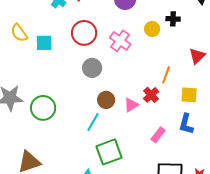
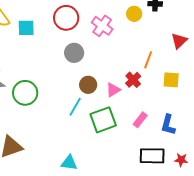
blue L-shape: (186, 124) -> (168, 125), moved
green square: (109, 152) -> (103, 120), moved

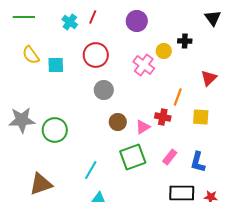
pink cross: (102, 26) -> (144, 65), moved
red cross: (133, 80) -> (163, 117), turned -35
cyan line: (75, 107) -> (91, 170), moved

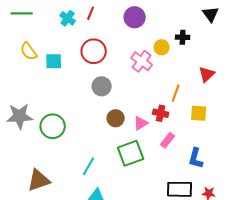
pink rectangle: (170, 157) -> (168, 140), moved

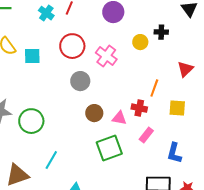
pink cross: (142, 61) -> (106, 56), moved
pink triangle: (141, 123) -> (119, 118), turned 42
cyan line: (89, 166) -> (51, 160), moved

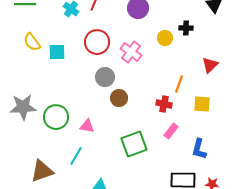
brown circle: (94, 113) -> (119, 98), moved
pink triangle: (119, 118) -> (87, 126), moved

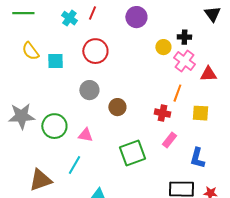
pink cross: (131, 52) -> (184, 61), moved
red triangle: (210, 65) -> (208, 74), turned 42
gray circle: (105, 77) -> (89, 90), moved

